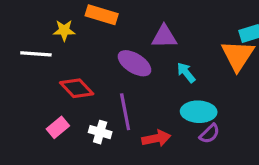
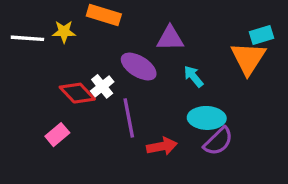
white line: (36, 54) -> (27, 38), moved
white cross: (100, 132) -> (102, 86), moved, turned 35
purple semicircle: (210, 134) -> (218, 141), size x1.4

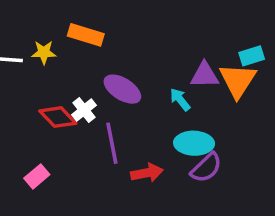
purple triangle: (170, 38) -> (205, 75), moved
pink rectangle: (57, 135) -> (37, 176), moved

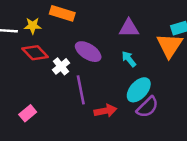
purple triangle: (205, 75) -> (129, 28), moved
red diamond: (58, 117) -> (35, 53), moved
cyan ellipse: (194, 143) -> (139, 90), turned -50

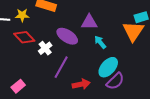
purple triangle: (129, 28) -> (89, 22), moved
purple line: (81, 90) -> (61, 67), turned 40

